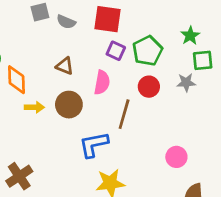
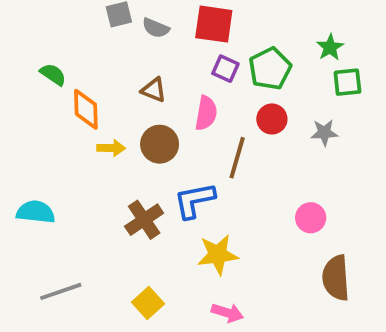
gray star: (186, 82) -> (324, 133), moved
brown cross: (19, 176) -> (144, 220), moved

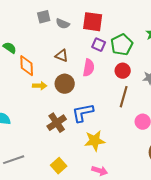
brown line: (237, 158) -> (124, 97), moved

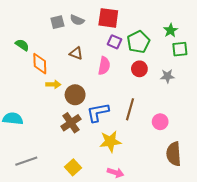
gray square: (44, 17) -> (57, 22), moved
brown circle: (65, 84) -> (75, 95), moved
brown line: (124, 97) -> (130, 109), moved

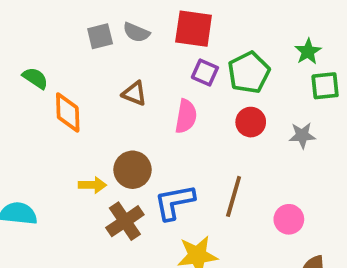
yellow arrow: (53, 84) -> (92, 185), moved

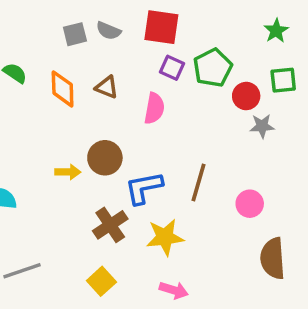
green star: (308, 52) -> (276, 31), moved
orange diamond: (68, 113) -> (63, 89), moved
red circle: (251, 122) -> (246, 96), moved
brown cross: (125, 221) -> (110, 225), moved

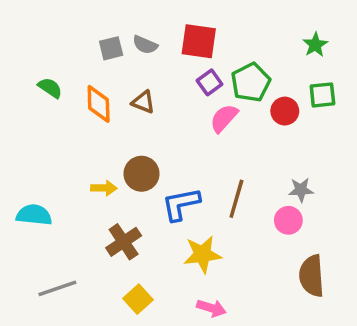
purple square: (172, 68) -> (210, 82), turned 30
pink semicircle: (154, 108) -> (224, 118), moved, turned -148
gray star: (262, 126) -> (301, 190), moved
brown cross: (110, 225) -> (124, 242), moved

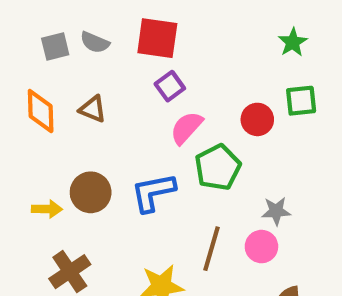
green pentagon: (251, 82) -> (218, 167), moved
brown line: (236, 199) -> (211, 249), moved
blue L-shape: (181, 204) -> (153, 192), moved

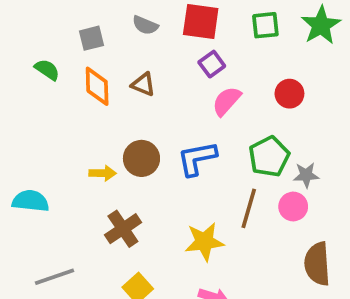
green star: (293, 42) -> (321, 25), size x1.5
gray square: (55, 47) -> (92, 38), moved
green square: (301, 101) -> (265, 25), moved
green pentagon: (218, 167) -> (269, 157), moved

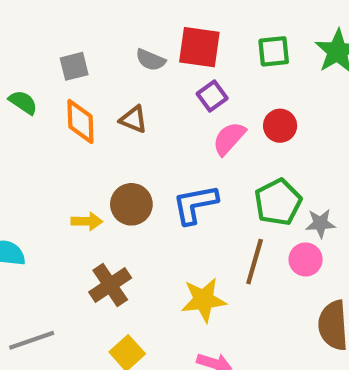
gray semicircle: (145, 25) -> (151, 60), moved
red circle: (289, 94) -> (280, 126), moved

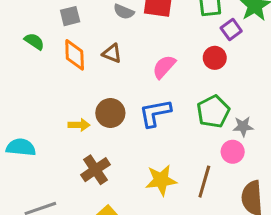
purple square: (212, 96) -> (231, 30), moved
pink semicircle: (229, 138) -> (164, 67), moved
brown line: (255, 262) -> (204, 182), moved

